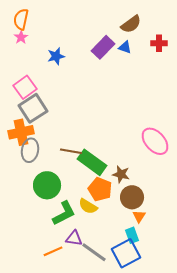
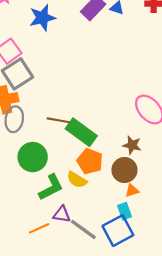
blue star: (56, 56) -> (42, 18), size x1.4
brown star: (121, 174) -> (132, 145), moved
orange triangle: (139, 216) -> (132, 191), turned 40

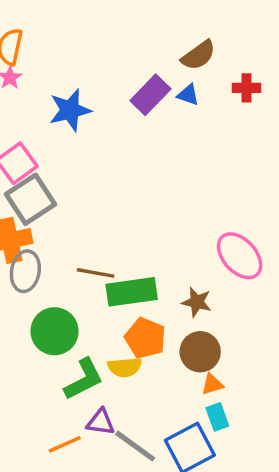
green rectangle: (81, 132) -> (132, 292), turned -44
brown star: (132, 145) -> (197, 302), moved
yellow semicircle: (77, 180) -> (125, 367), turned -36
cyan rectangle: (124, 211) -> (217, 417), moved

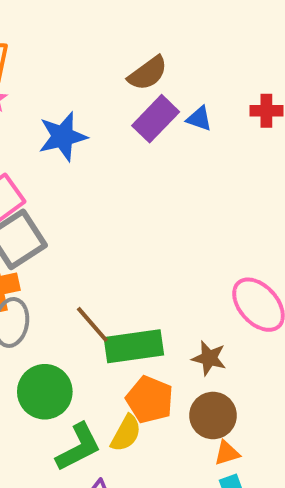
brown semicircle: (198, 55) -> (148, 73), moved
brown line: (96, 273) -> (92, 324), turned 39
yellow semicircle: (125, 367) -> (126, 433), turned -56

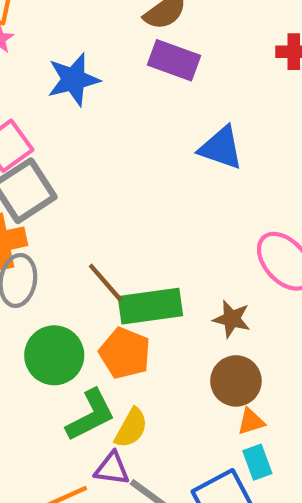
purple rectangle: (156, 119) -> (174, 60), turned 66
blue triangle: (199, 119) -> (221, 148), moved, size x1.6
orange pentagon: (150, 400) -> (125, 353), moved
yellow semicircle: (126, 433) -> (131, 428), moved

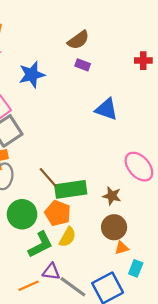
purple rectangle: (174, 60) -> (83, 65), size x0.6
yellow semicircle: (131, 428) -> (68, 237), moved
cyan rectangle: (257, 462) -> (136, 268), moved, turned 42

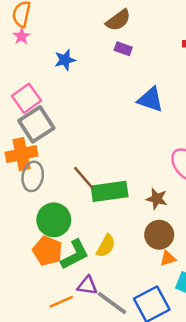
blue star: (32, 75) -> (65, 60), size x0.7
orange pentagon: (58, 213) -> (48, 251), moved

